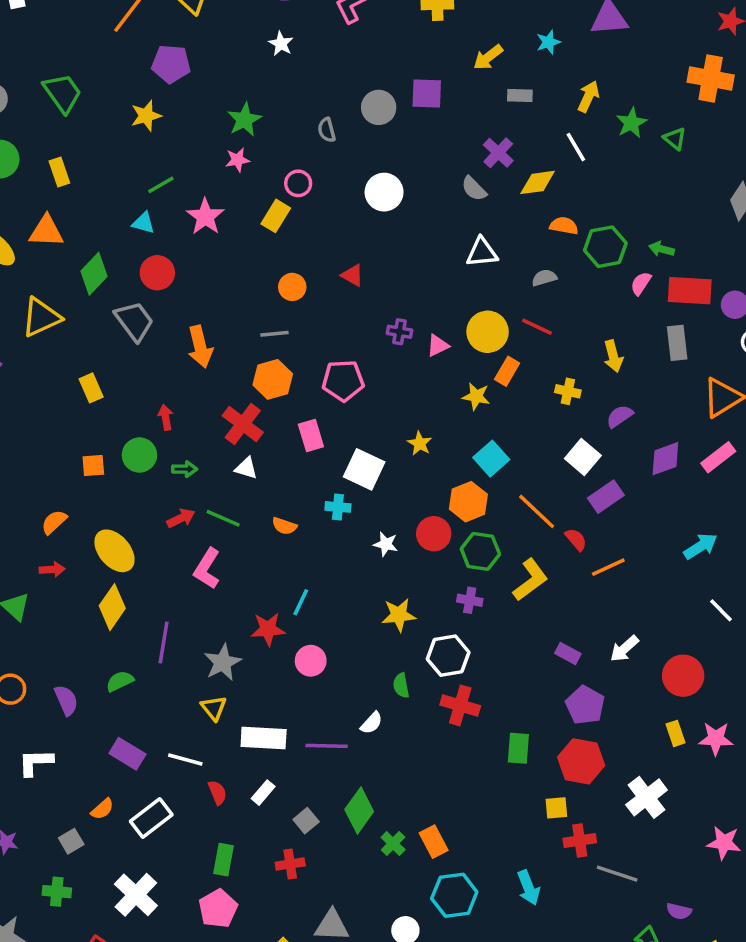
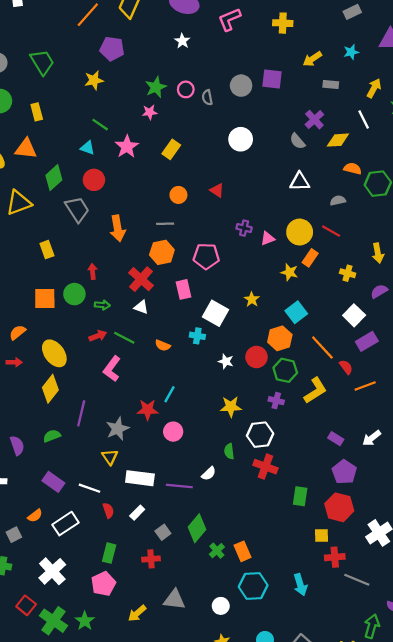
pink circle: (298, 183) -> (186, 89), moved
green line: (161, 185) -> (100, 125), turned 60
orange square: (93, 465) -> (45, 299), size x1.5

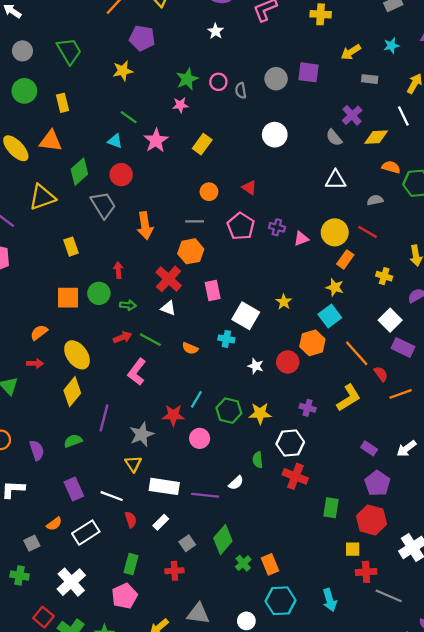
pink pentagon: (206, 256) -> (241, 226), moved, turned 30
yellow star: (289, 272) -> (335, 287), moved
purple rectangle: (367, 341) -> (403, 348), turned 55
green hexagon: (285, 370) -> (229, 411), moved
purple rectangle: (53, 482) -> (74, 489), turned 30

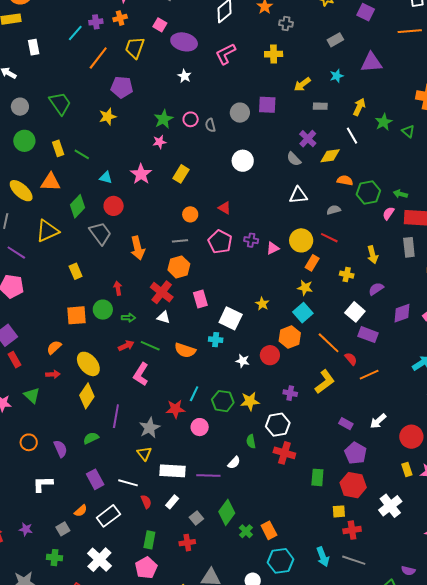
green line: (129, 117) -> (82, 154), moved
orange semicircle: (190, 348) -> (185, 350), size x1.5
gray line: (389, 596) -> (354, 560), moved

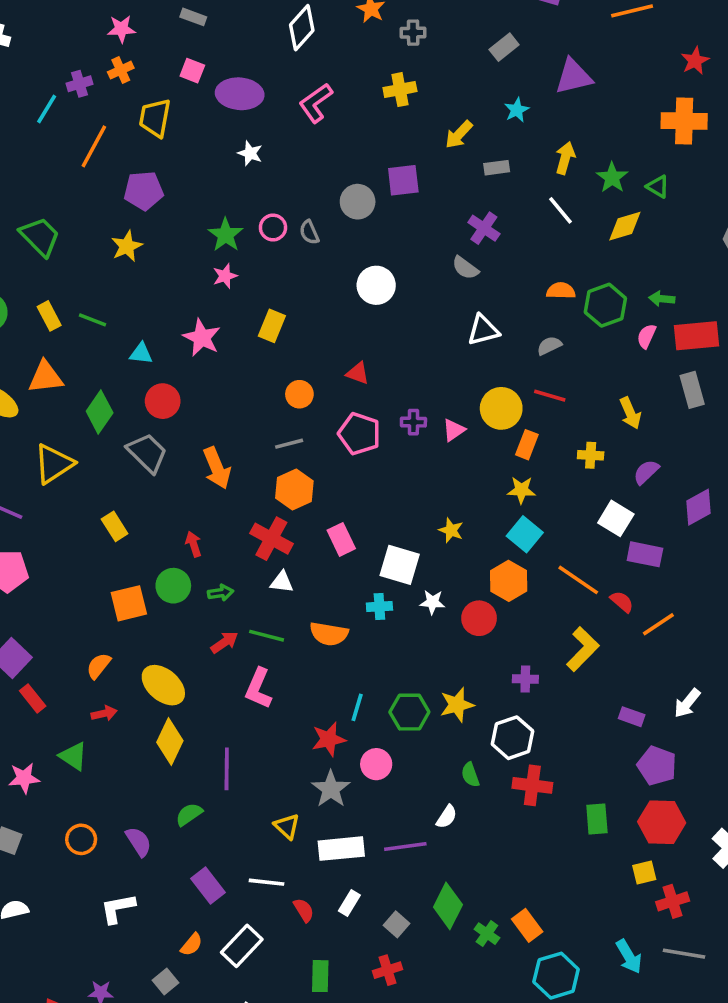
yellow diamond: (330, 156) -> (625, 226), moved
white star: (243, 361) -> (432, 602), moved
gray star: (149, 428) -> (331, 789), moved

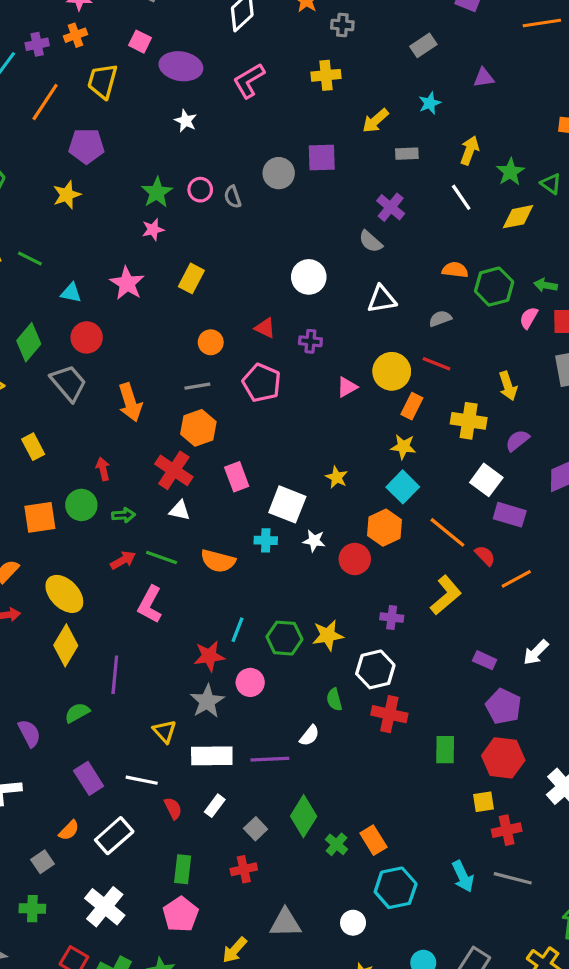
purple triangle: (574, 77) -> (484, 78), size x0.6
white circle: (376, 285) -> (309, 277), moved
purple cross: (413, 422) -> (310, 341), moved
yellow cross: (591, 455) -> (469, 421), size x1.5

